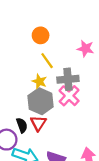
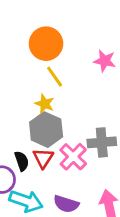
orange circle: (41, 35) -> (46, 44), size x1.5
gray cross: (68, 79) -> (102, 142), moved
pink cross: (69, 96) -> (73, 157), moved

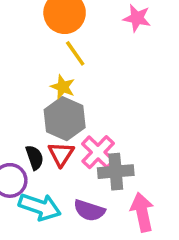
pink star: (105, 61) -> (137, 18), moved
gray cross: (102, 142) -> (116, 172), moved

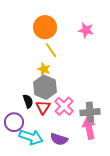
black semicircle: (35, 157) -> (28, 101), moved
gray cross: (116, 172) -> (90, 112), moved
pink arrow: (142, 212) -> (89, 128), moved

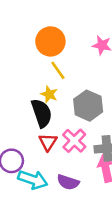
gray hexagon: (45, 87) -> (88, 106), moved
black semicircle: (28, 101) -> (42, 113), moved, size x1.6

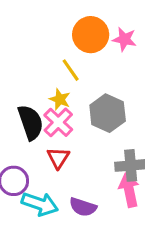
orange circle: (50, 41) -> (91, 35), moved
black semicircle: (42, 113) -> (31, 122), moved
pink cross: (74, 141) -> (58, 122), moved

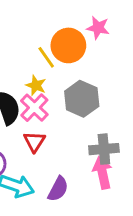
orange circle: (91, 35) -> (68, 45), moved
purple semicircle: (83, 207) -> (58, 189), turned -80

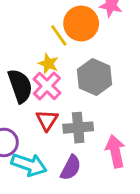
gray cross: (104, 149) -> (78, 128), moved

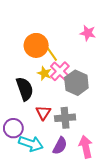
orange circle: (81, 23) -> (36, 45), moved
pink cross: (47, 86) -> (60, 71), moved
pink arrow: (115, 151) -> (86, 147), moved

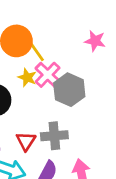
pink star: (88, 33) -> (95, 41), moved
red triangle: (43, 113) -> (26, 141), moved

